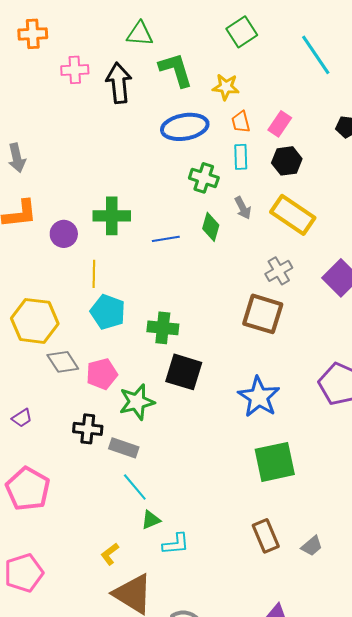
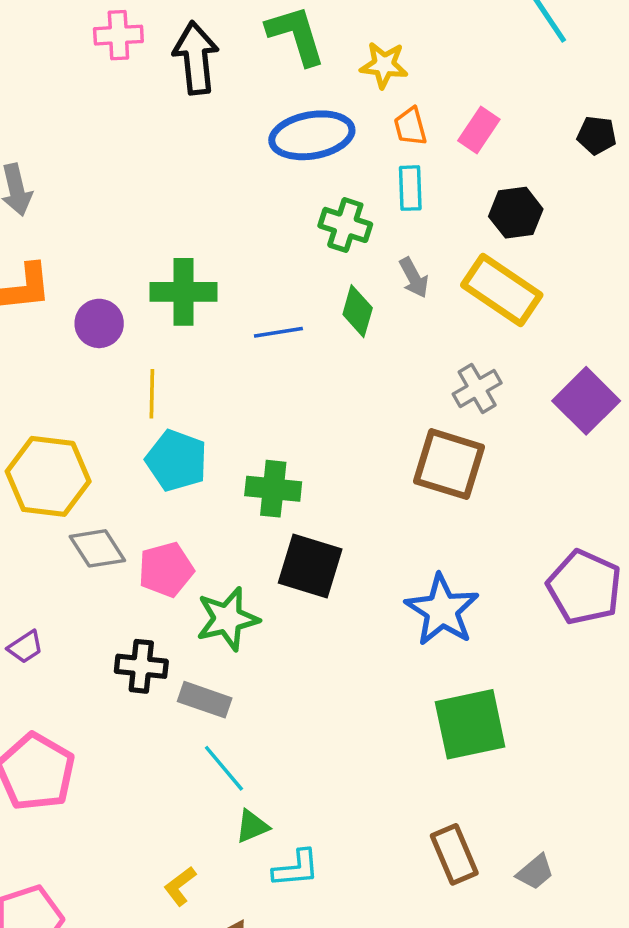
black hexagon: (287, 161) -> (516, 213), moved

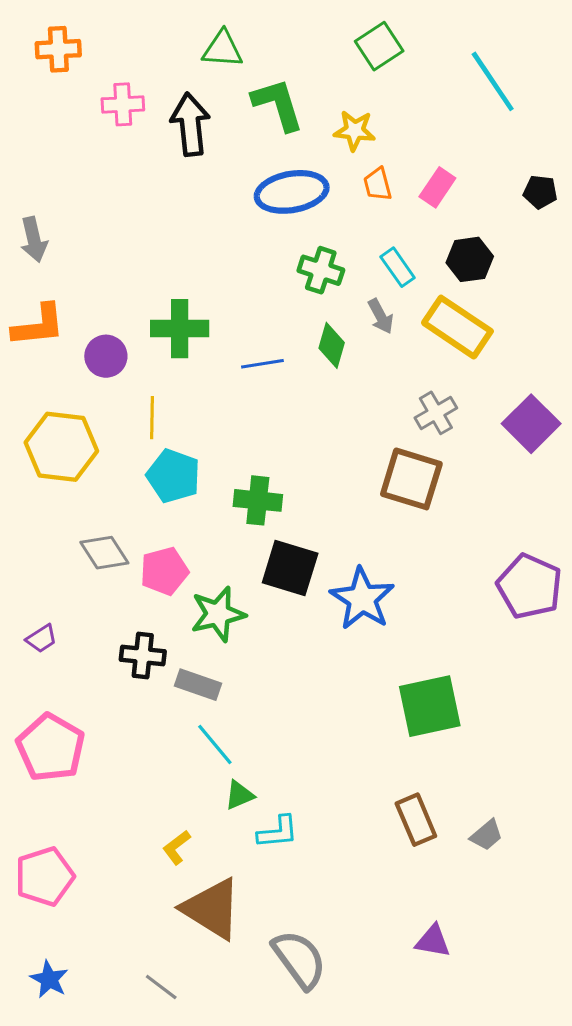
cyan rectangle: (410, 188) -> (398, 267), moved, turned -33
yellow hexagon: (48, 476) -> (61, 447), moved
blue star: (442, 610) -> (362, 599), moved

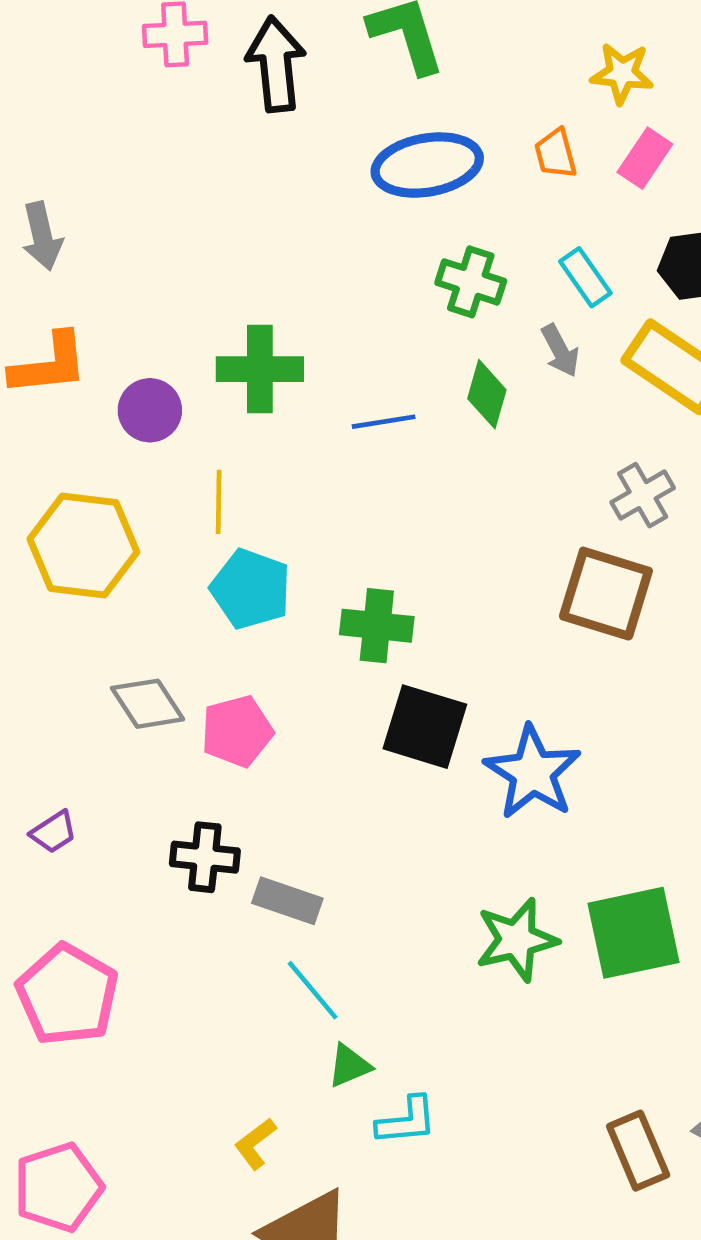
yellow star: (355, 131) -> (622, 73), moved
green star: (218, 614) -> (517, 940), moved
brown rectangle: (416, 820) -> (638, 1151), moved

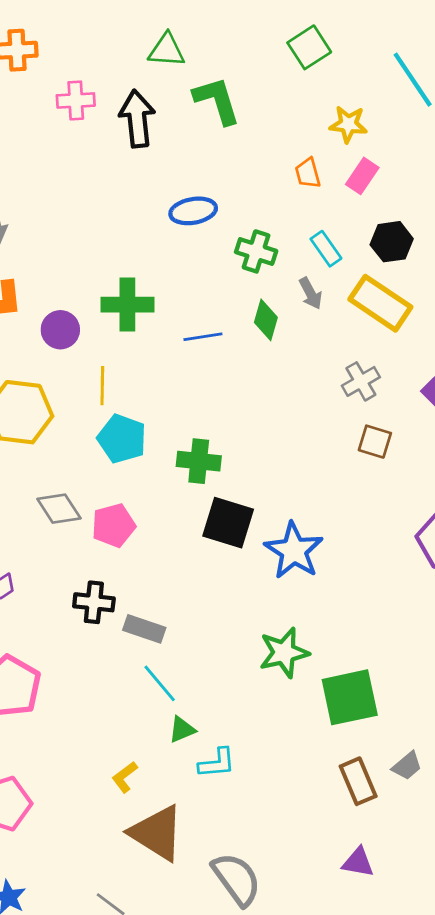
blue ellipse: (427, 165) -> (193, 211), moved, size x0.7
brown square: (606, 594) -> (375, 442), moved, size x0.6
green square: (633, 933) -> (350, 697), moved

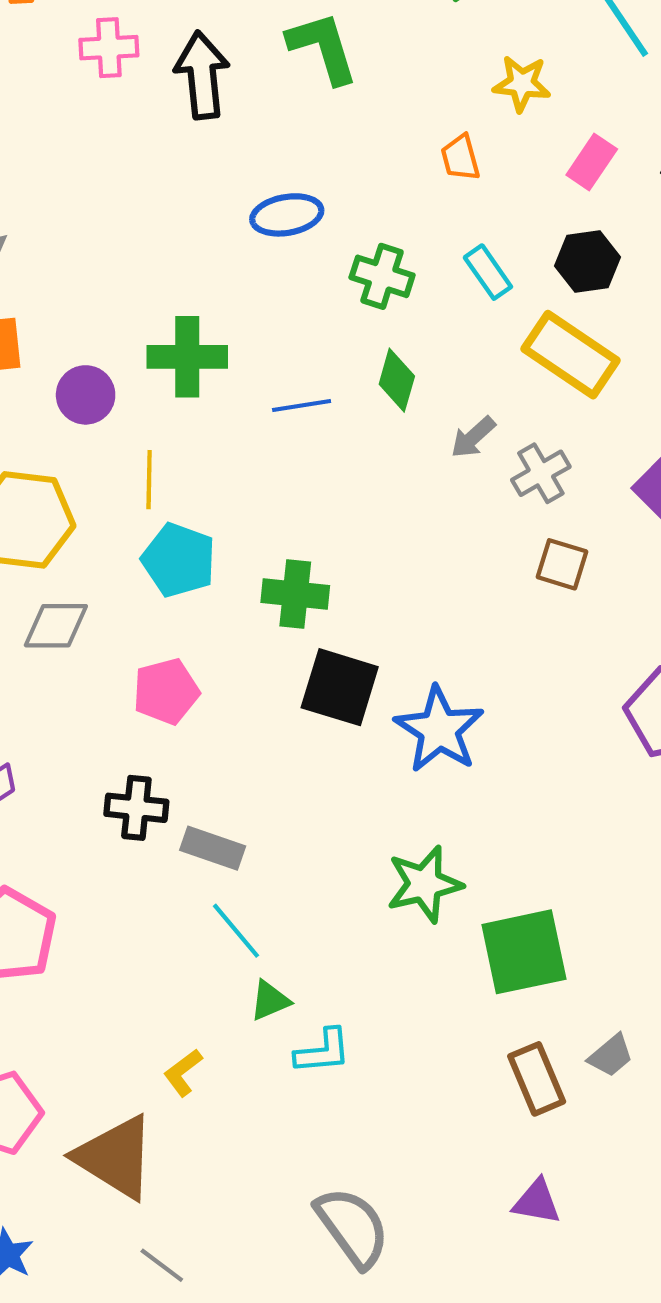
pink rectangle: (362, 176) -> (592, 162), moved
gray arrow: (311, 293) -> (473, 437), moved, turned 76
gray diamond: (59, 509) -> (56, 626), moved, turned -57
brown triangle: (157, 833) -> (115, 1157), moved

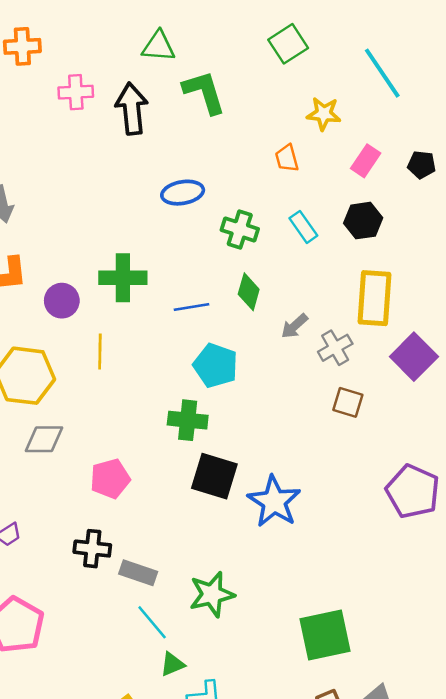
yellow rectangle: (571, 355) -> (375, 298), moved, turned 60
cyan pentagon: (179, 560) -> (216, 365), moved
green star: (424, 884) -> (212, 594), moved

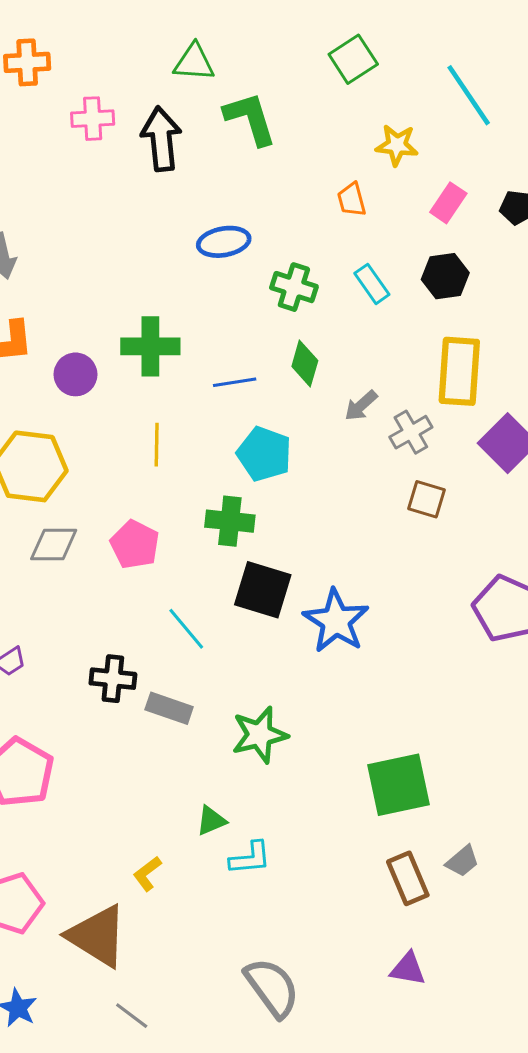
yellow line: (100, 352) -> (157, 445), moved
pink pentagon: (110, 479) -> (135, 544), moved, turned -30
cyan line: (152, 622) -> (186, 629), moved

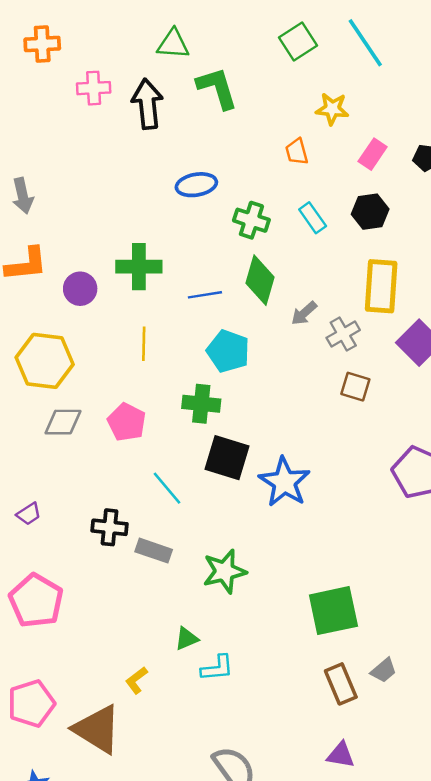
cyan line: (469, 95) -> (365, 43), moved
green diamond: (305, 364) -> (260, 280), size x1.4

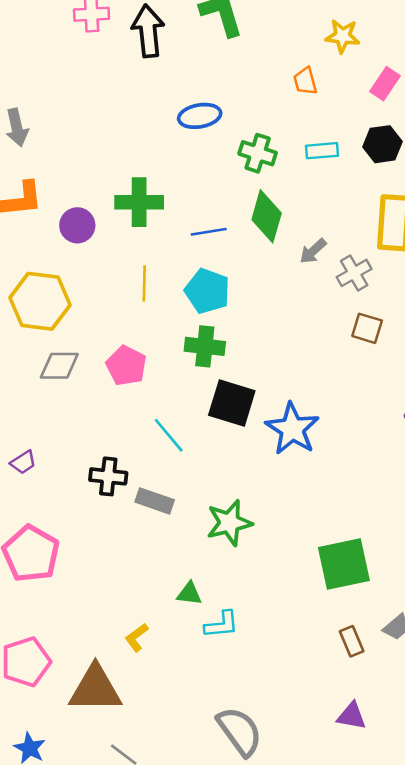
cyan rectangle: (313, 218) -> (322, 151), turned -60
cyan pentagon: (228, 351) -> (207, 291), moved
green triangle: (187, 639) -> (189, 594), turned 30
brown rectangle: (341, 684) -> (352, 641), size x0.7
brown triangle: (97, 729) -> (95, 689), turned -32

